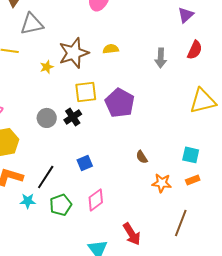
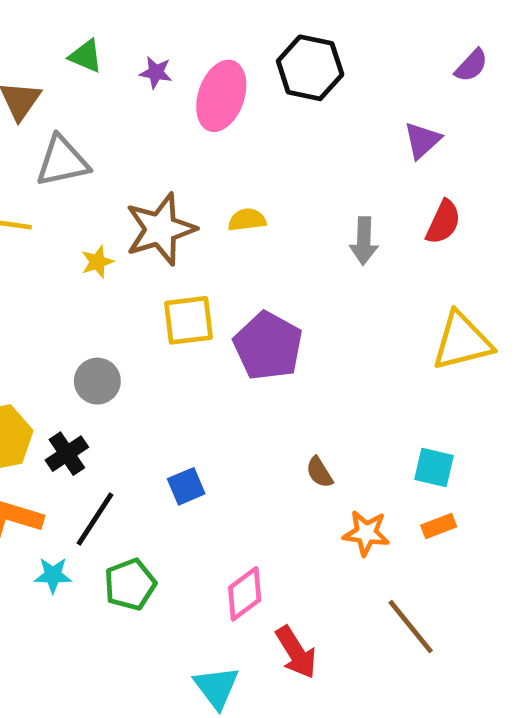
black cross: (73, 117) -> (67, 454), moved
pink diamond: (96, 200) -> (245, 594), moved
brown line: (181, 223) -> (411, 627), turned -60

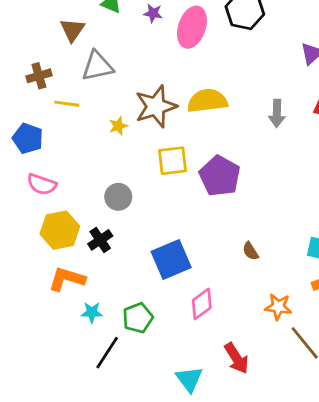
yellow semicircle: (247, 220) -> (207, 101), size x1.8
blue square: (186, 486) -> (171, 259), size x1.8
black line: (95, 519) -> (107, 353), moved
orange star: (366, 533) -> (278, 307), moved
pink diamond: (245, 594) -> (202, 304), moved

